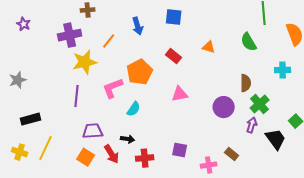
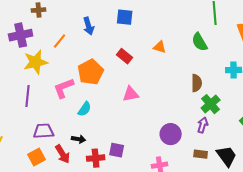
purple circle: (224, 107) -> (171, 134), moved
black trapezoid: (276, 139) -> (227, 156), moved
purple square: (180, 150) -> (117, 150), moved
brown rectangle: (232, 154) -> (201, 154), moved, turned -32
orange square: (86, 157) -> (37, 157), turned 30

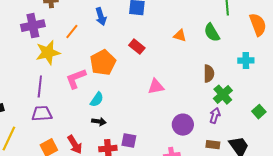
orange triangle: (160, 47) -> (180, 36), moved
pink triangle: (131, 94) -> (156, 87), moved
purple trapezoid: (44, 131) -> (42, 114), moved
black arrow: (79, 139) -> (99, 122), moved

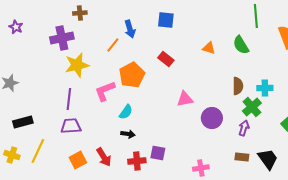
orange line: (72, 32) -> (113, 45), moved
cyan cross: (246, 61) -> (265, 88), moved
purple circle: (183, 125) -> (212, 118), moved

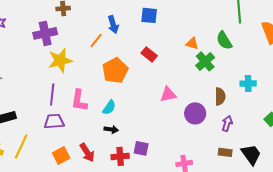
brown semicircle: (238, 86) -> (220, 96), moved
pink L-shape: (105, 91) -> (79, 100), moved, turned -60
green cross: (252, 107) -> (205, 61), moved

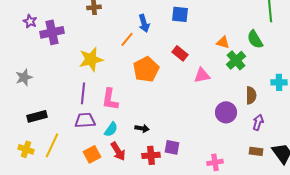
purple cross: (45, 33) -> (52, 32), moved
pink triangle: (168, 94) -> (202, 75), moved
cyan semicircle: (109, 107) -> (111, 129), moved

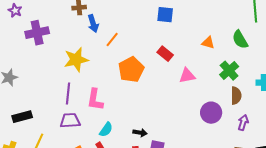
purple star: (30, 21) -> (15, 11), moved
blue arrow: (144, 23) -> (93, 24), moved
green cross: (236, 60) -> (229, 71), moved
black arrow: (142, 128) -> (140, 133), moved
cyan semicircle: (111, 129) -> (106, 130), moved

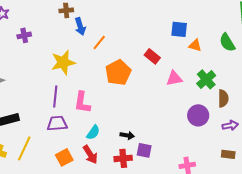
blue square: (165, 15) -> (179, 29), moved
purple cross: (37, 33) -> (24, 35), size x0.6
green cross: (229, 71) -> (206, 79), moved
purple arrow: (243, 123) -> (230, 125), turned 63

